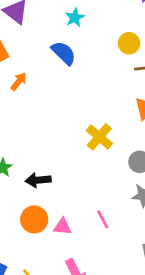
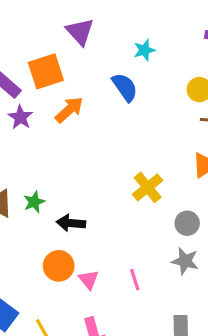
orange arrow: (19, 81) -> (69, 110), size x1.4
pink triangle: (63, 227) -> (89, 280), turned 36

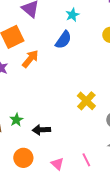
blue semicircle: (125, 87) -> (63, 40), turned 78
orange circle: (59, 266) -> (23, 158), moved

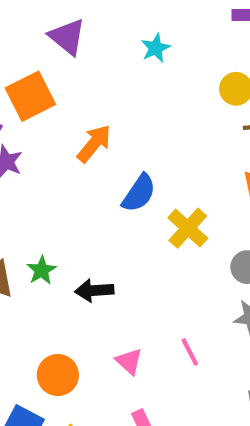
blue semicircle: (63, 40) -> (139, 193), moved
orange arrow: (30, 59) -> (94, 143), moved
orange circle: (23, 158) -> (58, 375), moved

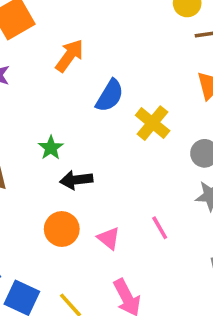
green star: (41, 270) -> (51, 148), moved
orange circle: (58, 375) -> (62, 229), moved

